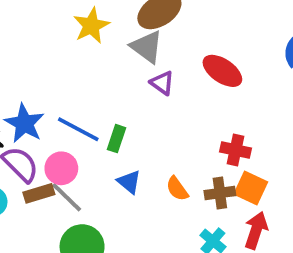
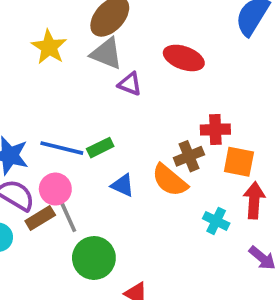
green rectangle: (117, 139) -> (100, 148), turned 60
orange semicircle: (177, 189) -> (170, 180), size x1.5
brown cross: (220, 193) -> (189, 156), moved
gray line: (67, 197) -> (67, 215), turned 36

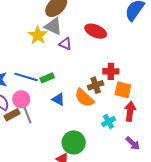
yellow star: (49, 47) -> (38, 35), moved
cyan cross: (216, 221) -> (109, 122), turned 32
green circle: (94, 258) -> (74, 142), moved

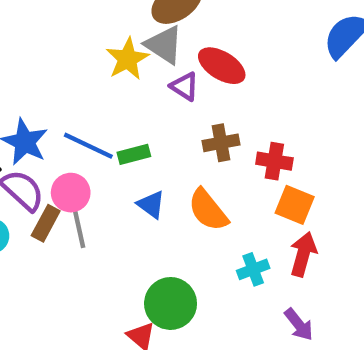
red ellipse: (96, 31) -> (222, 66), moved
brown cross: (96, 85) -> (221, 143), moved
brown rectangle: (12, 115) -> (46, 223), turned -42

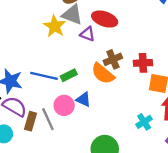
pink circle: (71, 193) -> (64, 105), moved
orange semicircle: (208, 210) -> (103, 74), moved

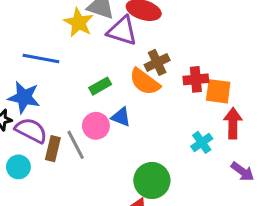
purple triangle: (87, 34) -> (122, 31), size x1.5
red cross: (143, 63) -> (196, 79), moved
blue line: (44, 76) -> (41, 58), moved

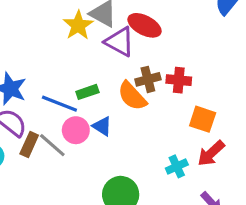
blue line: (41, 58) -> (59, 104), moved
red cross: (196, 79) -> (179, 80), moved
red arrow: (233, 123) -> (211, 153), turned -144
gray line: (76, 145) -> (52, 145), turned -32

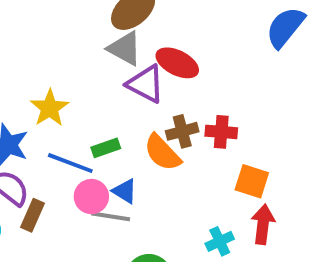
yellow star: (78, 25) -> (50, 108), moved
gray line: (52, 145) -> (111, 216), moved, turned -32
red arrow: (211, 153) -> (263, 224), turned 140

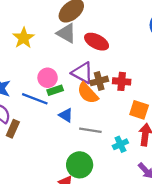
purple triangle: (146, 84) -> (82, 73), moved
yellow star: (50, 108) -> (24, 38), moved
pink circle: (91, 197) -> (48, 78), moved
gray line: (111, 216) -> (90, 130), moved

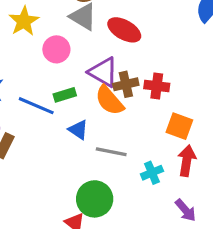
pink circle: (48, 78) -> (56, 49), moved

